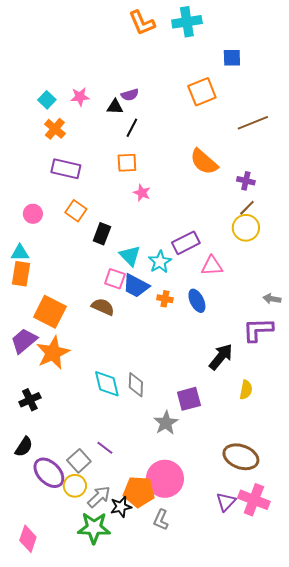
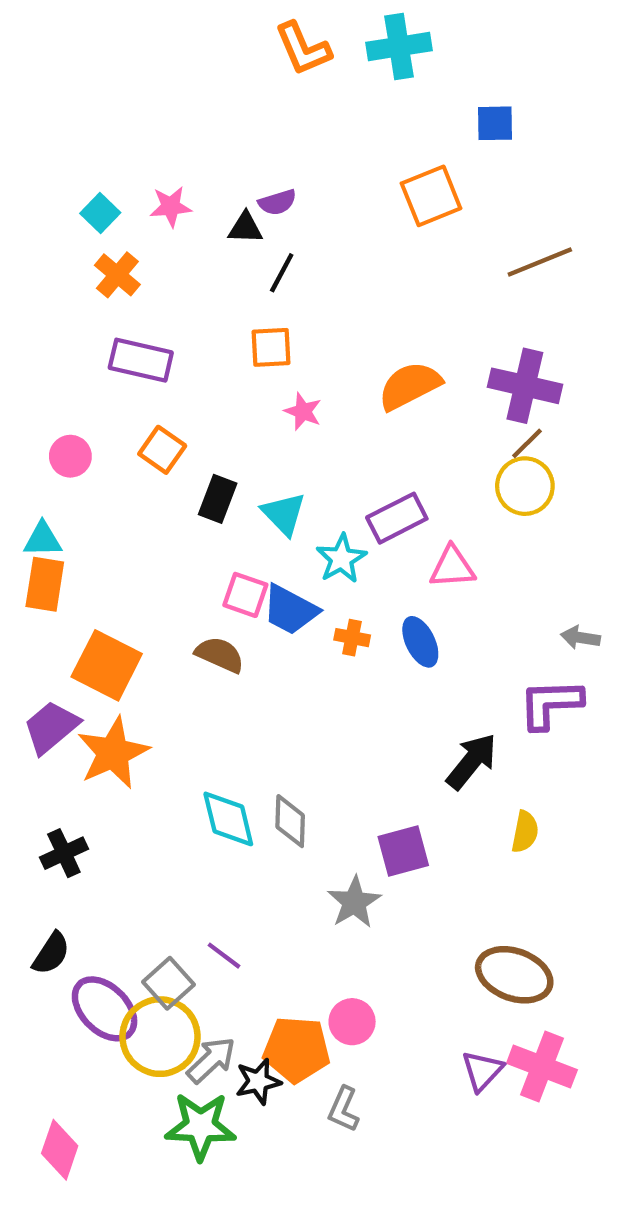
orange semicircle: (204, 162) -> (410, 386), moved, turned 112
purple cross: (246, 181) -> (525, 386), size x1.8
cyan triangle: (130, 256) -> (284, 514), moved
pink circle: (165, 479) -> (352, 1022), size x0.6
yellow circle: (75, 486) -> (160, 1037), size x1.6

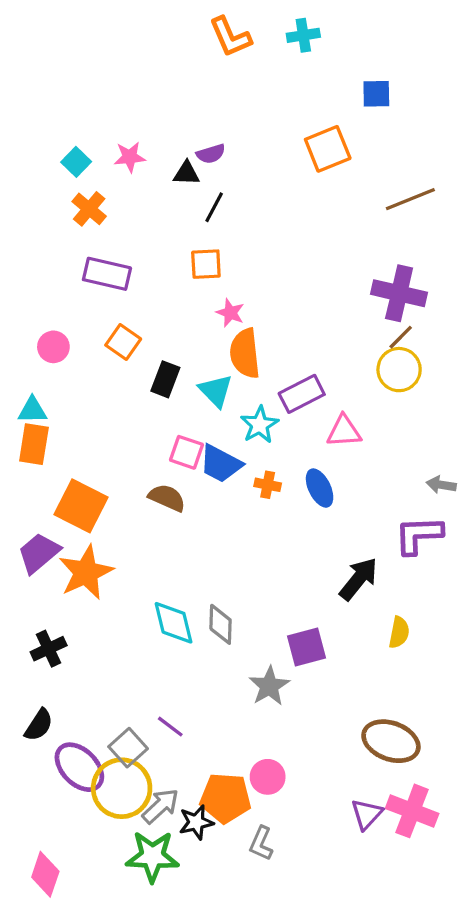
cyan cross: (399, 46) -> (303, 35), size x0.7
orange semicircle: (410, 386) -> (245, 353), moved, turned -69

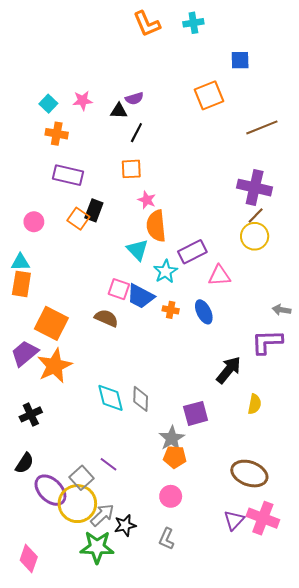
orange cross: (89, 209) -> (57, 134), turned -30
black rectangle: (165, 379) -> (94, 210), moved
orange pentagon: (225, 798) -> (175, 457), moved, size x0.7

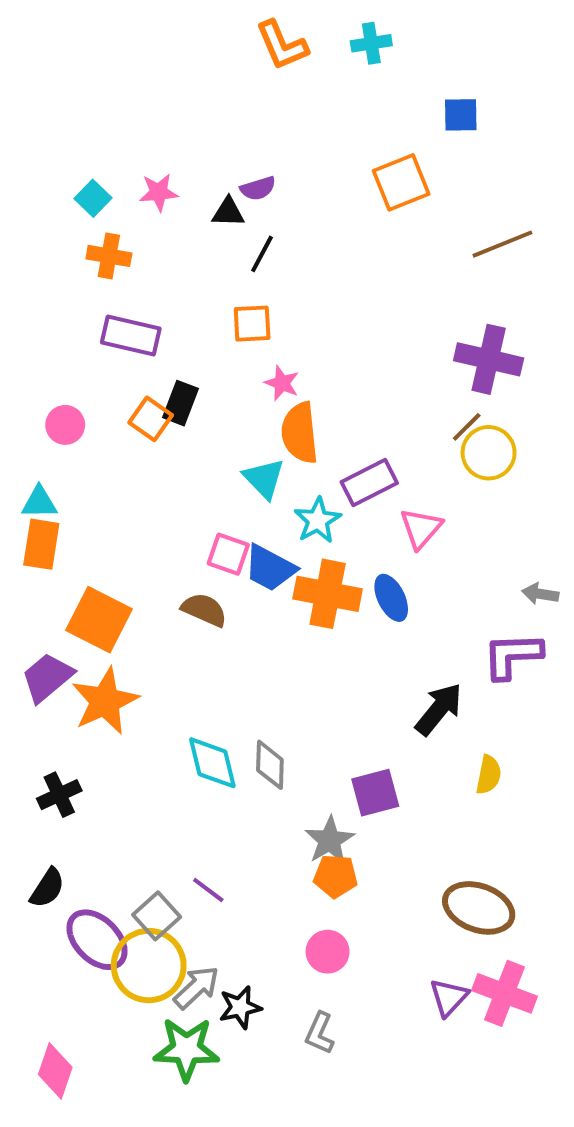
brown line: (256, 216) -> (467, 427), moved
pink triangle: (219, 276) -> (421, 528), turned -45
orange cross: (171, 310) -> (328, 594), size x2.0

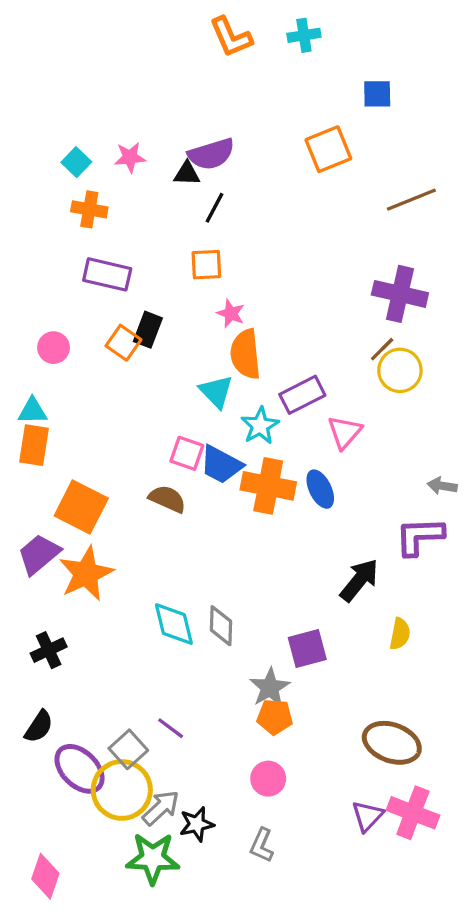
purple semicircle: (258, 188) -> (211, 154), size x1.6

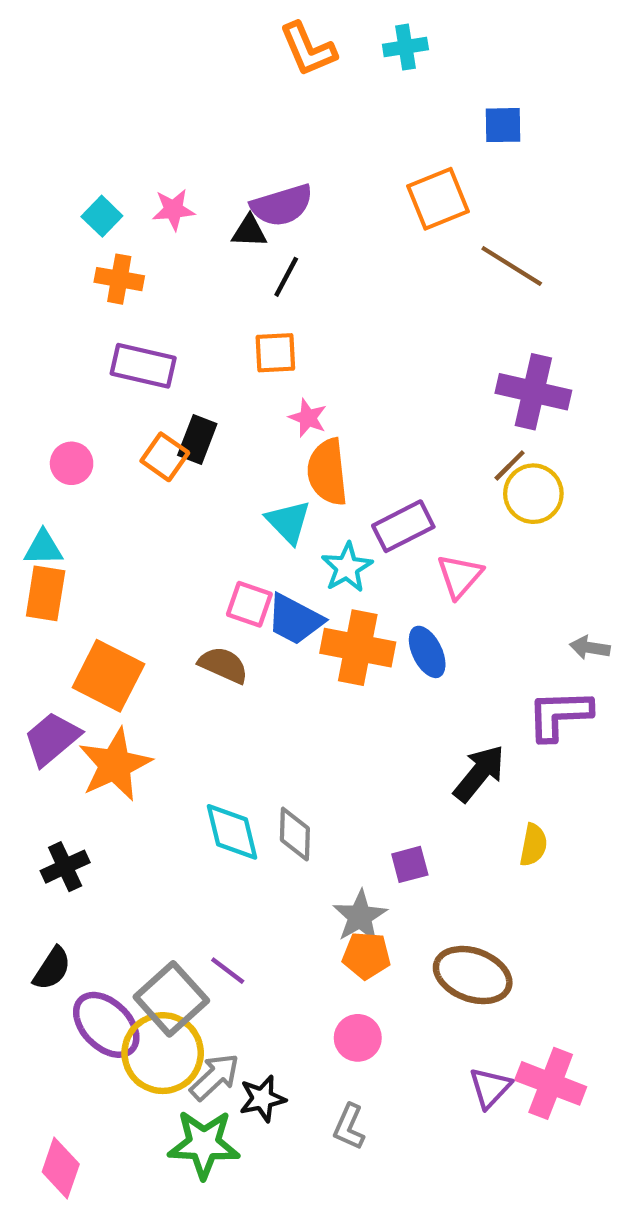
brown line: (411, 200) -> (512, 266), moved, turned 54
purple square: (307, 648) -> (410, 864), size x0.7
brown ellipse: (392, 743) -> (473, 975), moved
gray square: (128, 749) -> (171, 999), size x1.4

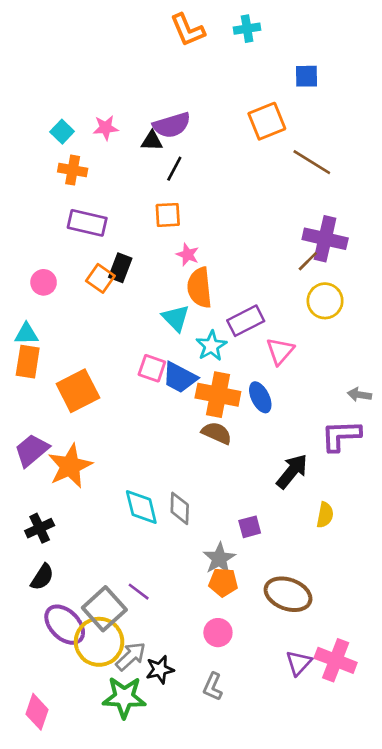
brown line: (510, 465) -> (308, 261), moved
brown semicircle: (223, 665) -> (217, 433), moved
orange square: (108, 676) -> (78, 391), moved, turned 36
black semicircle: (52, 969) -> (42, 577), moved

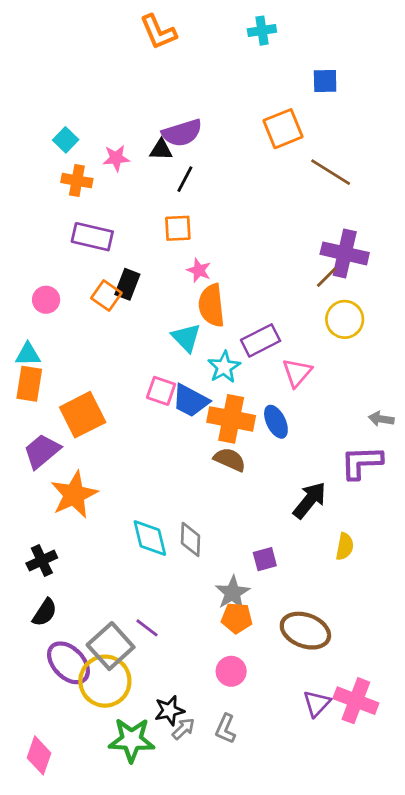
orange L-shape: (188, 30) -> (158, 32), moved
pink star: (106, 128) -> (116, 158), moved
purple trapezoid: (32, 450) -> (42, 451), moved
gray arrow: (131, 656) -> (183, 729), moved, size x0.7

